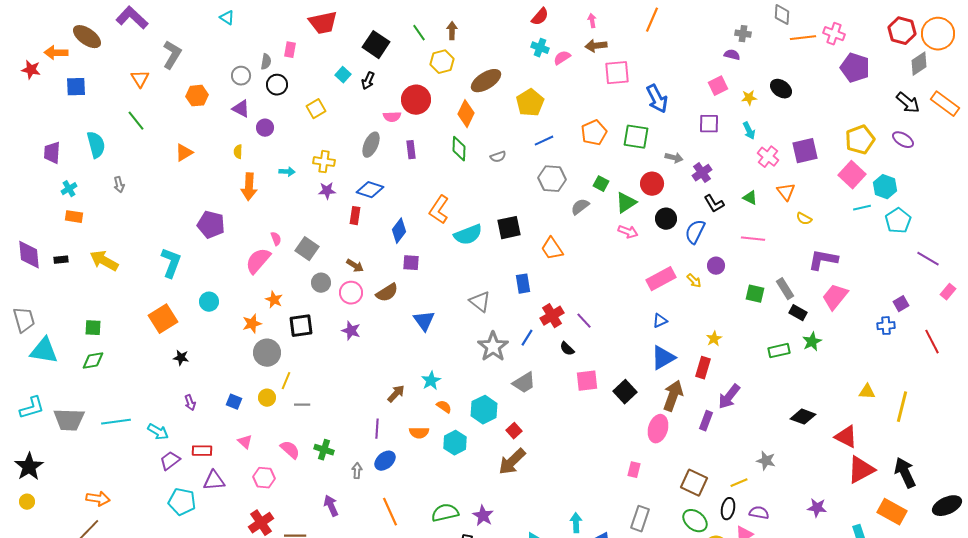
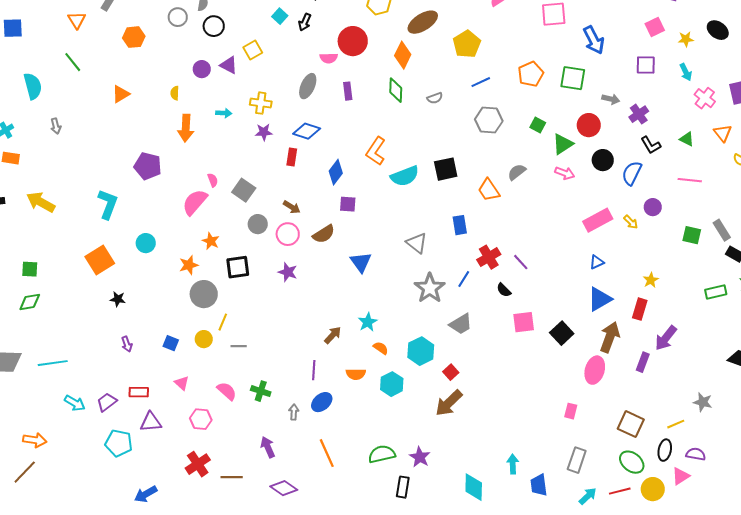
purple triangle: (241, 109) -> (229, 65), moved
gray semicircle: (580, 207) -> (517, 172), moved
cyan arrow: (158, 432) -> (75, 403), moved

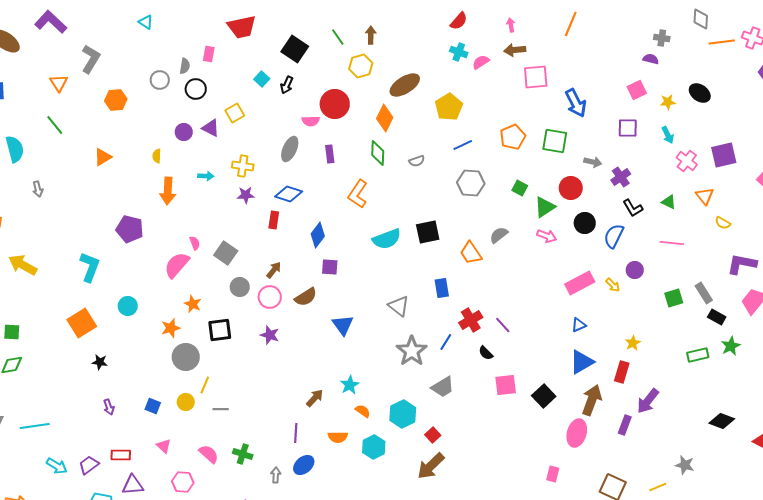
orange L-shape: (376, 151) -> (358, 194), moved
brown arrow: (292, 207) -> (274, 270), turned -84
green square: (692, 235) -> (674, 298), turned -30

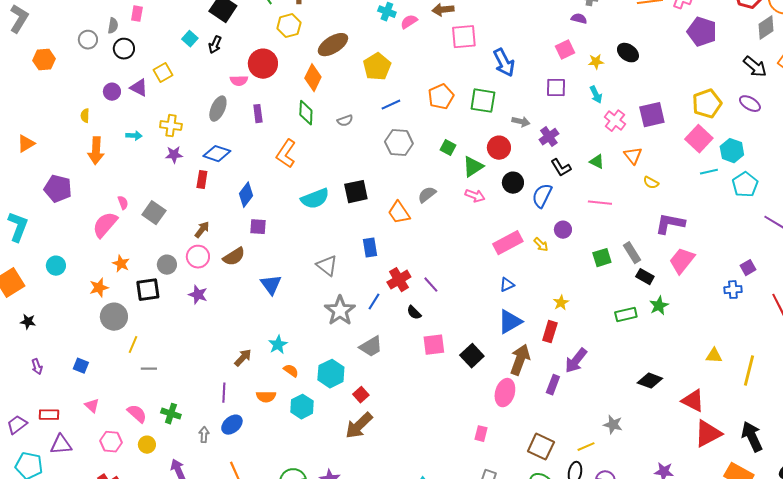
orange triangle: (103, 157) -> (26, 144), moved
gray circle: (240, 287) -> (167, 265), moved
yellow circle: (186, 402) -> (147, 445), moved

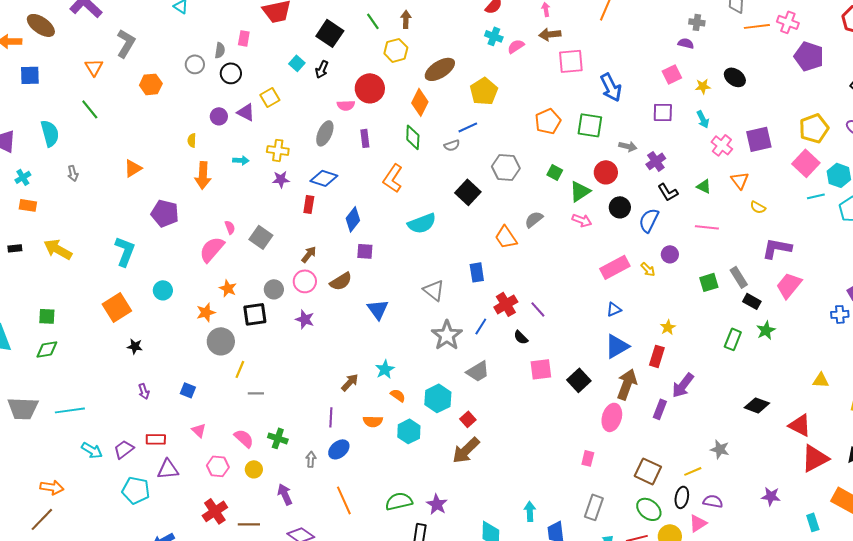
blue line: (391, 105) -> (468, 127), moved
black square: (356, 192) -> (468, 192), moved, turned -35
green rectangle: (626, 315) -> (733, 339), turned -55

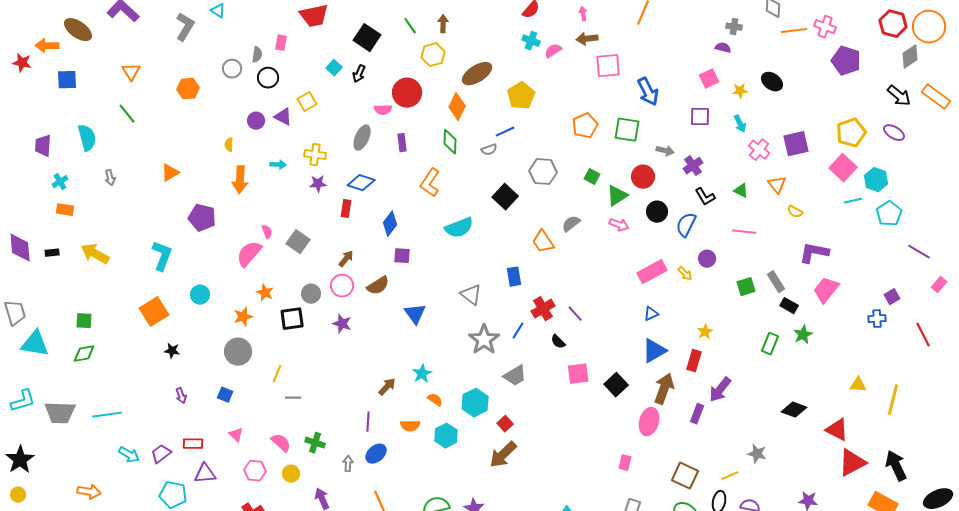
gray L-shape: (126, 43) -> (185, 27), moved
gray circle: (221, 341) -> (238, 352), moved

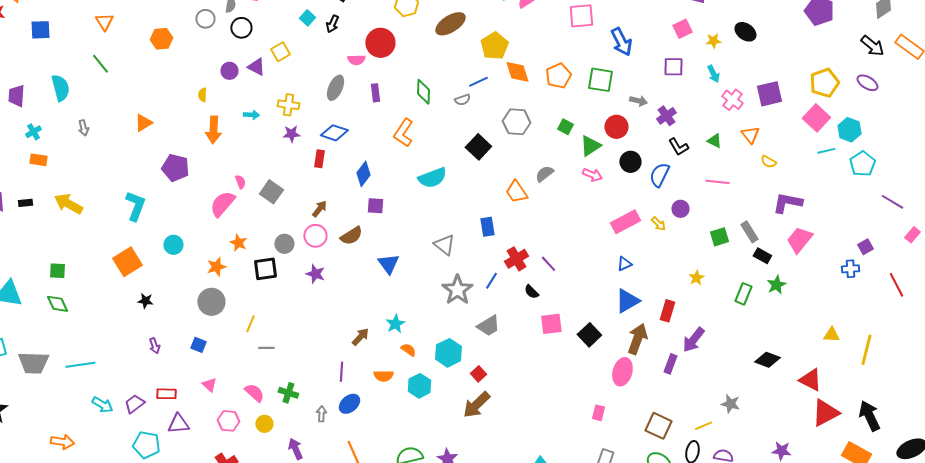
orange diamond: (457, 107) -> (517, 72), moved, turned -44
yellow star: (705, 332) -> (696, 278), moved
green diamond: (84, 354) -> (57, 304), turned 75

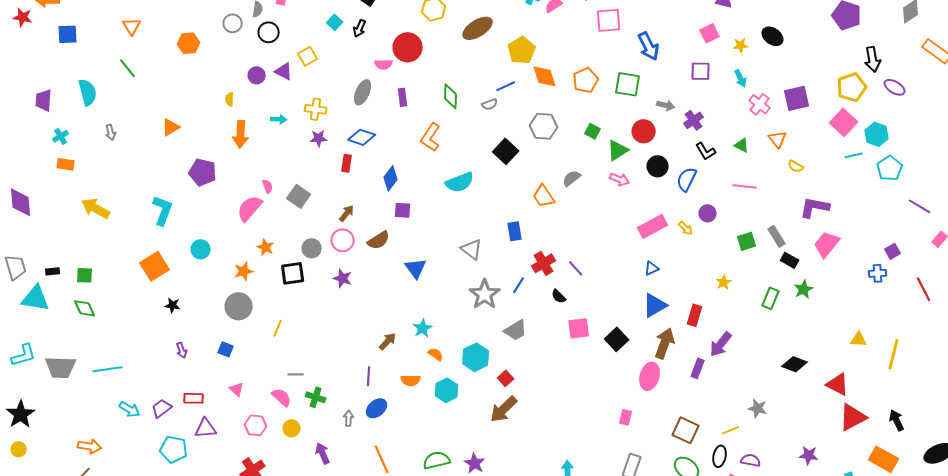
black arrow: (872, 46) -> (873, 59), moved, turned 40
black rectangle: (25, 203) -> (53, 271), moved
gray line: (266, 348) -> (296, 374), moved
black arrow: (869, 416) -> (897, 420), size x0.7

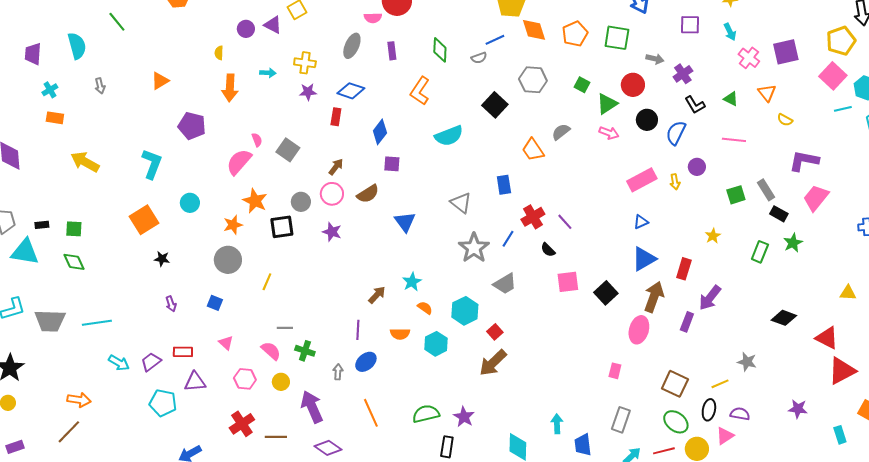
yellow arrow: (686, 228) -> (675, 182), turned 35
orange star: (266, 247) -> (255, 201), size x1.4
purple arrow: (323, 453) -> (312, 407), size x1.5

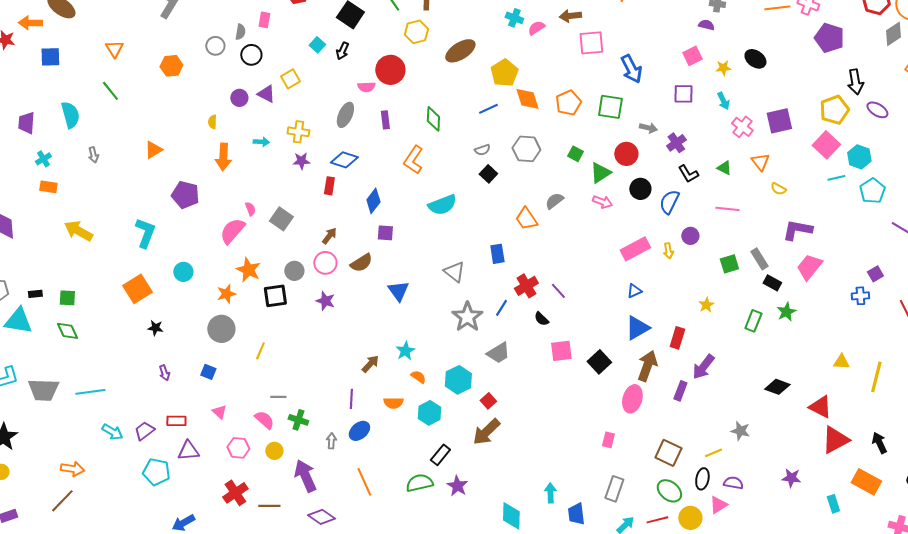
gray semicircle: (479, 58) -> (482, 150), moved
black square: (495, 105) -> (488, 174), size x0.7
black rectangle: (447, 447) -> (440, 455), moved, turned 30

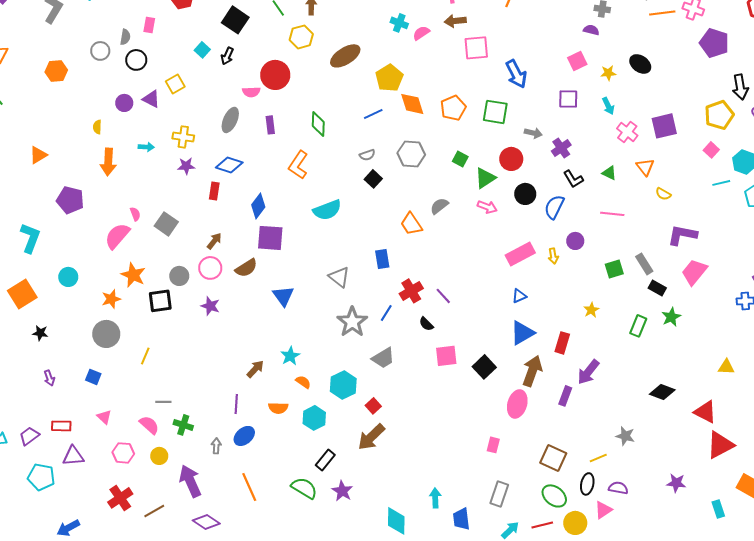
pink square: (826, 145) -> (711, 150), size x0.6
purple square: (385, 233) -> (270, 238), size x1.6
green semicircle: (419, 483) -> (304, 488), turned 44
brown line: (269, 506) -> (154, 511), turned -30

